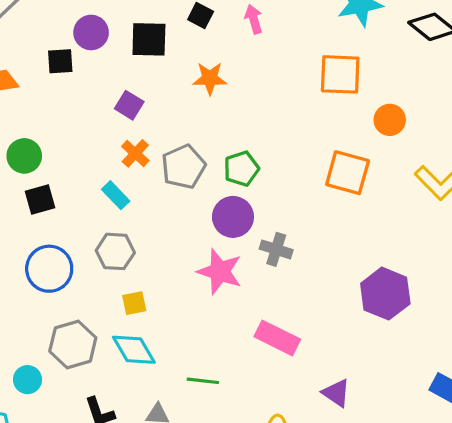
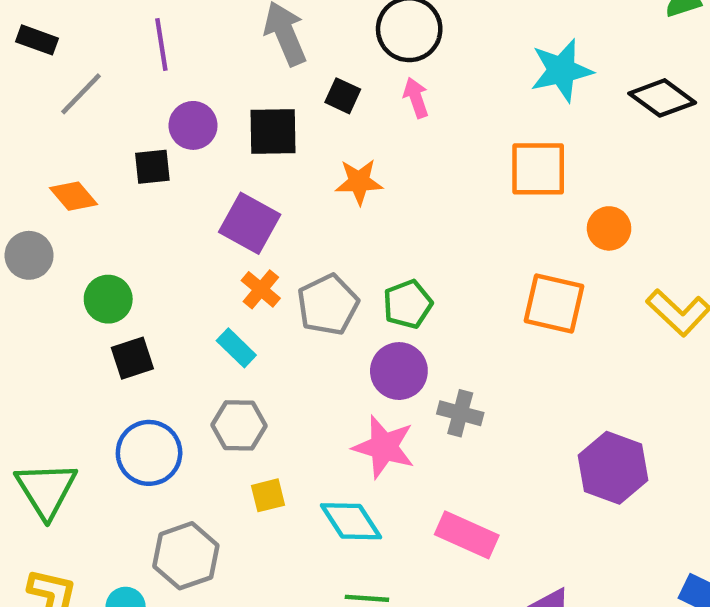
purple square: (129, 105) -> (250, 223), size x1.5
cyan diamond: (134, 350) -> (351, 521), moved

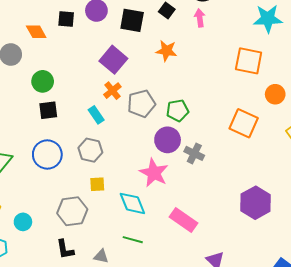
black square: (152, 167) -> (66, 19), moved
gray cross: (460, 413) -> (194, 153), moved
gray hexagon: (186, 556) -> (72, 211), moved

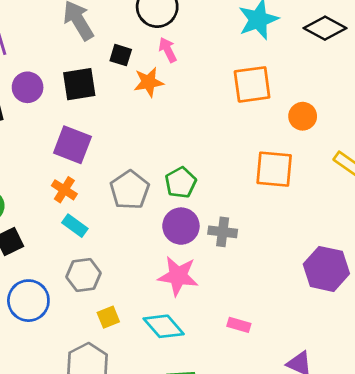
orange star: (166, 51) -> (149, 82), moved
orange cross: (112, 91) -> (64, 190), moved
pink rectangle: (183, 220) -> (239, 325), size x0.6

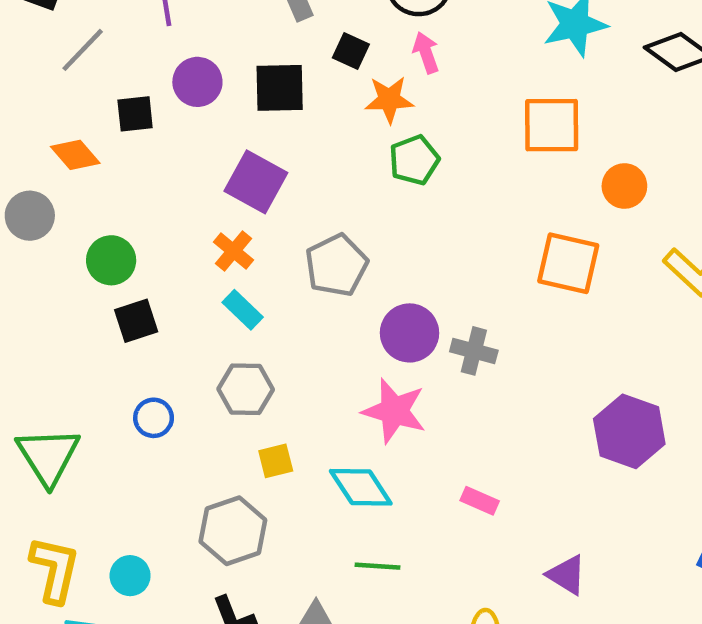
green pentagon: (181, 183) -> (414, 160), moved
blue circle: (28, 301) -> (154, 418), size x0.6

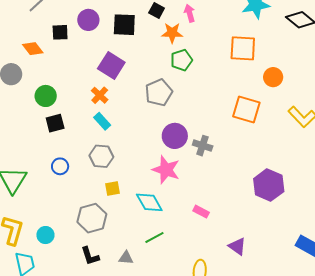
gray pentagon: (336, 265) -> (159, 93), moved
green line: (378, 566) -> (154, 237), turned -36

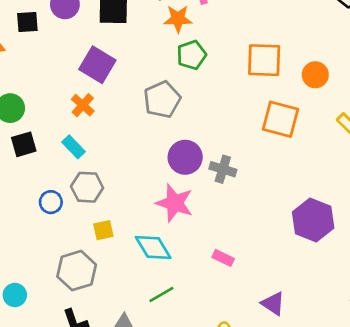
orange square: (243, 48) -> (264, 60), moved
cyan rectangle: (102, 121) -> (73, 147), moved
blue circle: (60, 166) -> (51, 202), moved

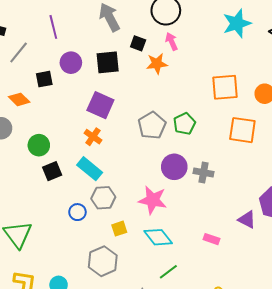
green pentagon: (191, 55) -> (184, 124), moved
cyan rectangle: (73, 147) -> (90, 169), size x1.4
pink star: (175, 203) -> (153, 200), moved
purple triangle: (273, 304) -> (247, 219), moved

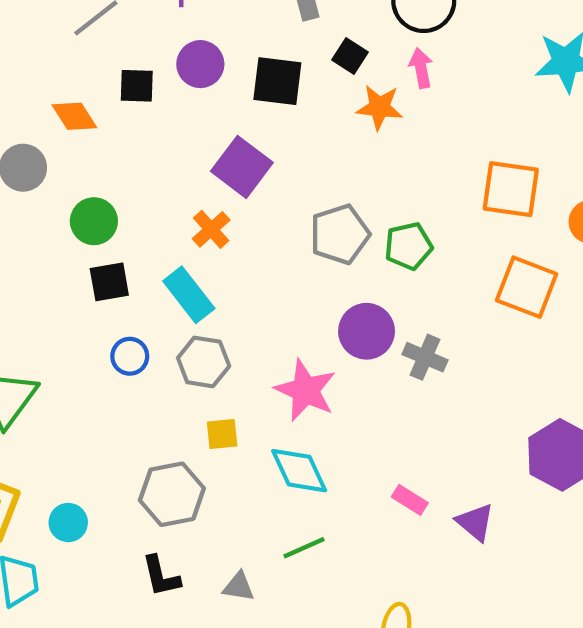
blue circle: (77, 212) -> (130, 356), moved
purple triangle: (247, 219) -> (475, 522), moved

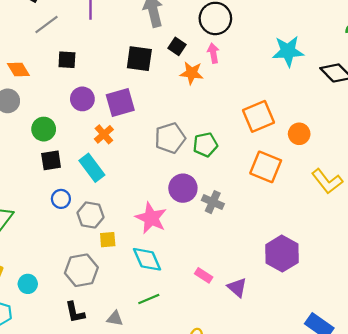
purple circle: (200, 64) -> (82, 99), moved
orange diamond: (74, 116) -> (18, 70), moved
purple square: (242, 167) -> (120, 103), turned 36
orange square: (511, 189) -> (258, 116), turned -32
gray hexagon: (204, 362) -> (90, 215), moved

